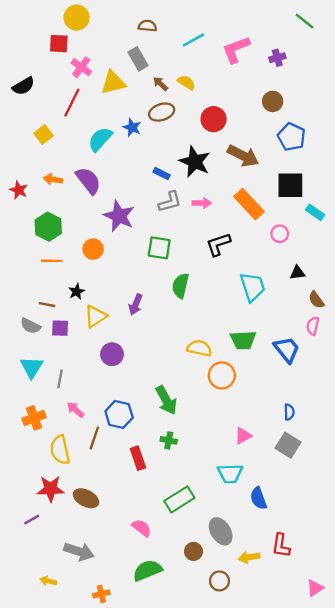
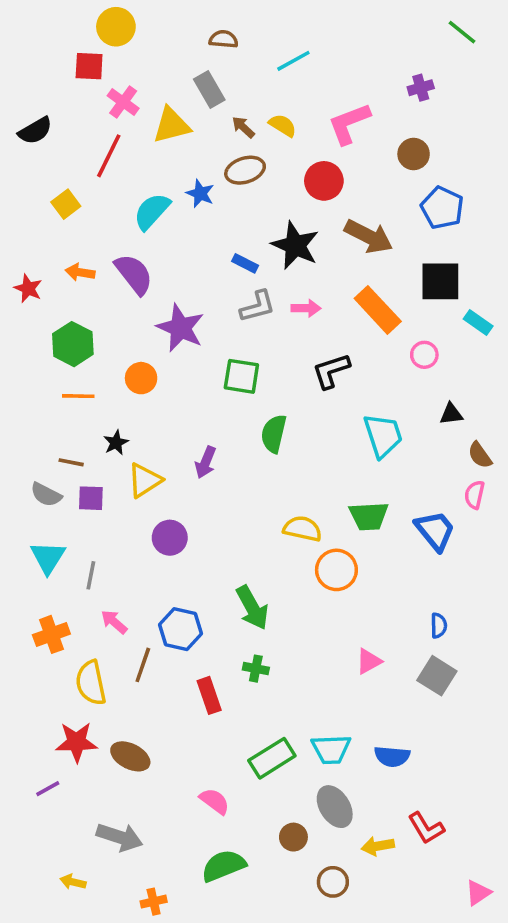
pink L-shape: (236, 49) -> (349, 124), moved
cyan trapezoid: (230, 473) -> (331, 749), moved
blue semicircle: (258, 498) -> (392, 756), turned -65
red L-shape: (281, 546) -> (426, 828), turned -40

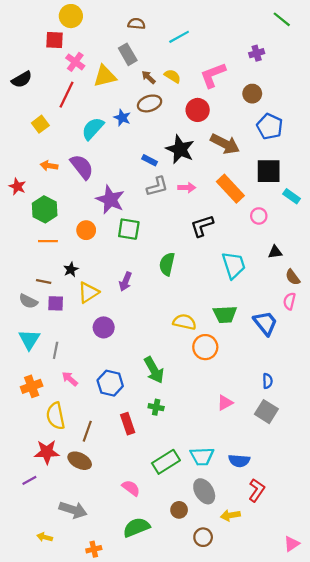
red star: (28, 288) -> (17, 186), moved
green square: (241, 376) -> (129, 229), moved
brown line: (143, 665) -> (87, 431), moved
red L-shape: (426, 828) -> (257, 490), moved, turned -115

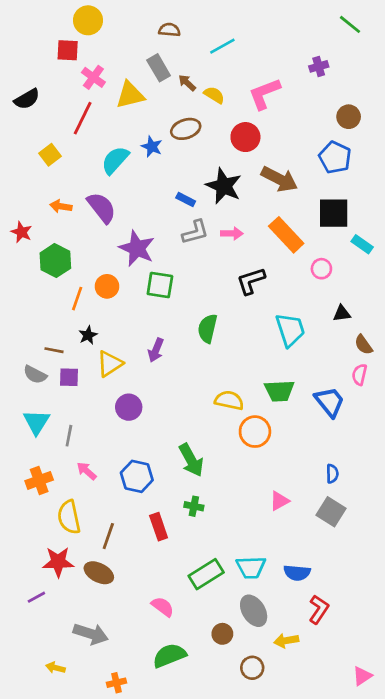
brown arrow: (148, 77) -> (187, 83), moved
brown circle: (252, 94) -> (349, 117), moved
orange line: (48, 241) -> (77, 299), moved, turned -72

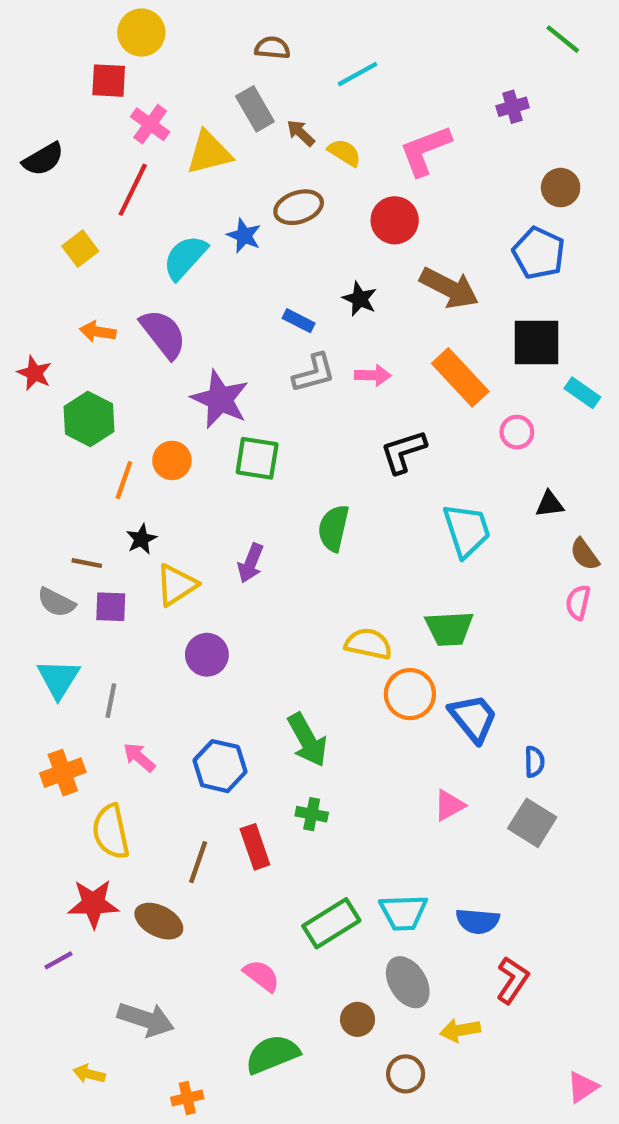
black star: (224, 186) -> (360, 299), size x0.6
blue trapezoid: (330, 402) -> (473, 718), moved
brown line: (108, 536) -> (198, 862), moved

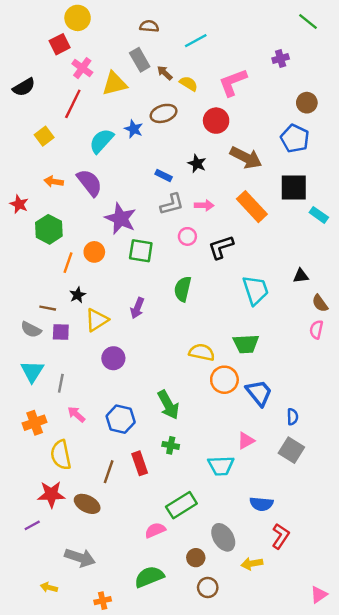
red square: (109, 81) -> (60, 44), turned -30
pink circle: (517, 432) -> (187, 236), moved
cyan trapezoid: (403, 912) -> (221, 466), moved
pink semicircle: (261, 976) -> (155, 530), moved, turned -60
brown circle: (406, 1074) -> (208, 587), moved

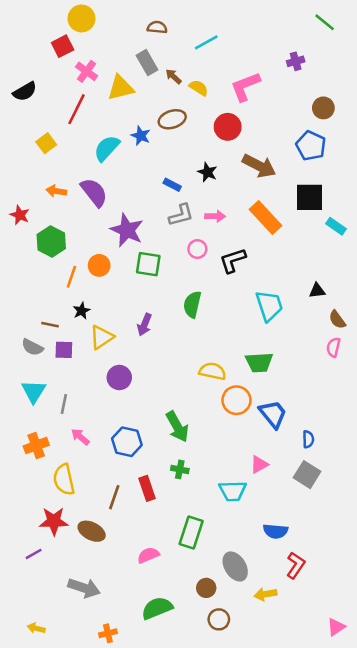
green rectangle: (181, 505) -> (191, 532), turned -40
pink semicircle: (155, 530) -> (148, 555), moved
yellow arrow: (49, 587) -> (36, 628), moved

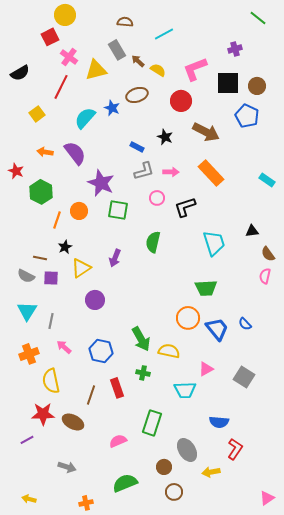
black square: (310, 197) -> (228, 83), moved
yellow semicircle: (213, 371) -> (169, 351), moved
blue semicircle: (308, 439) -> (245, 324), moved, turned 136
gray arrow: (84, 588) -> (67, 467), size x0.7

